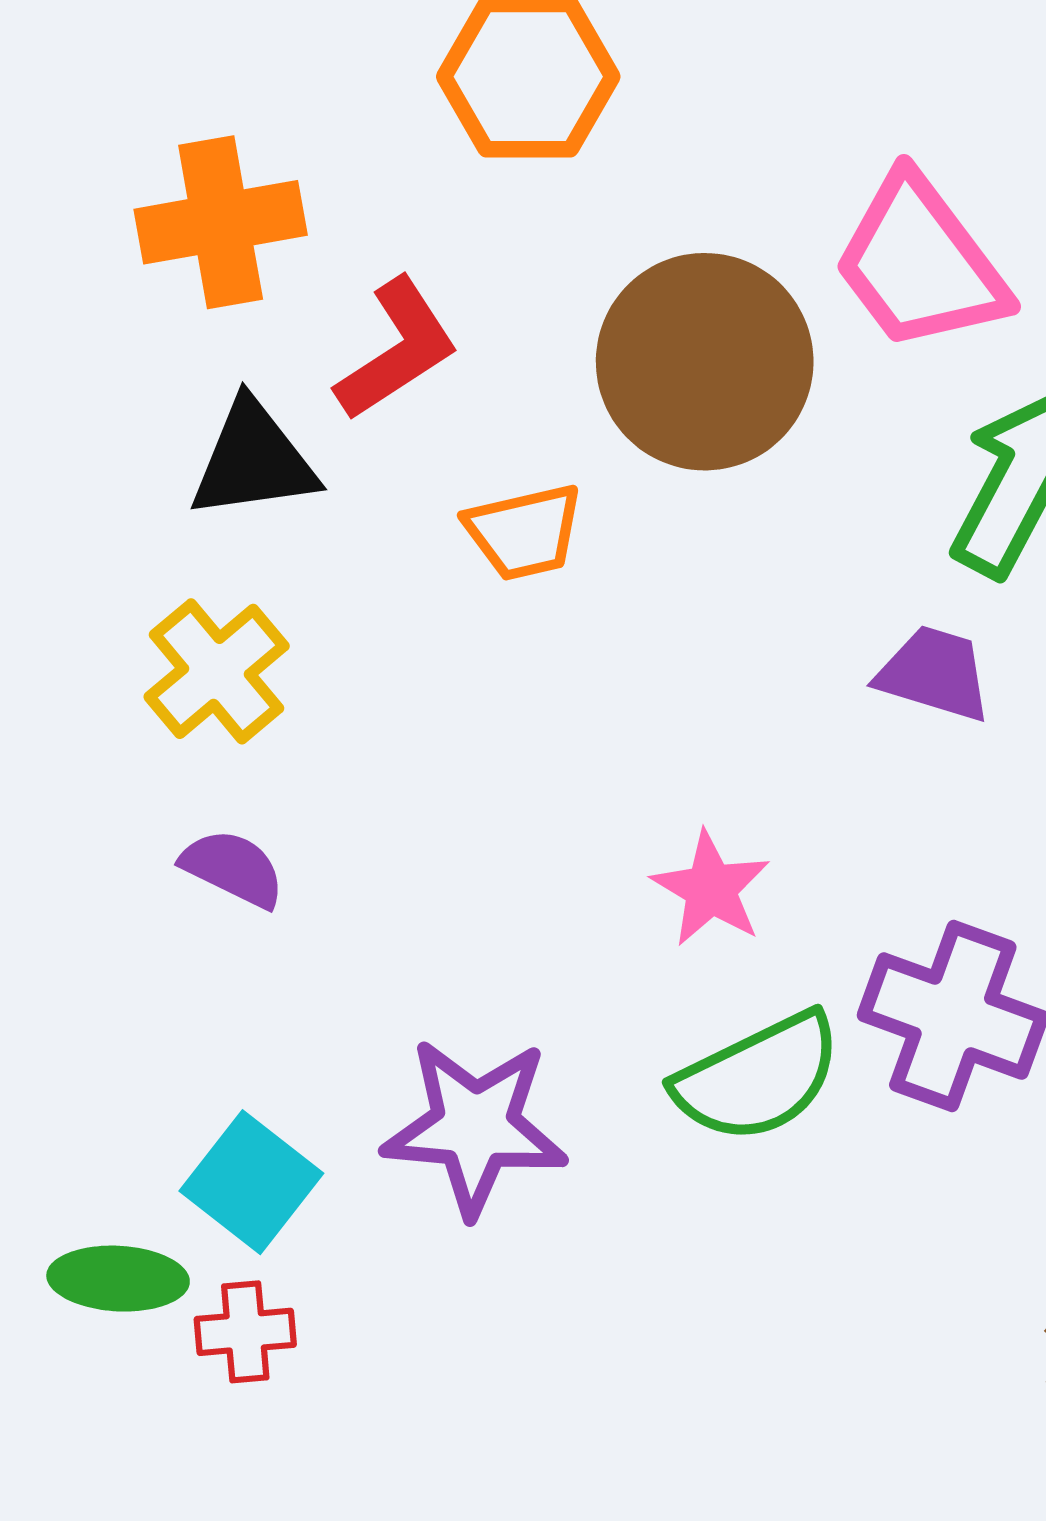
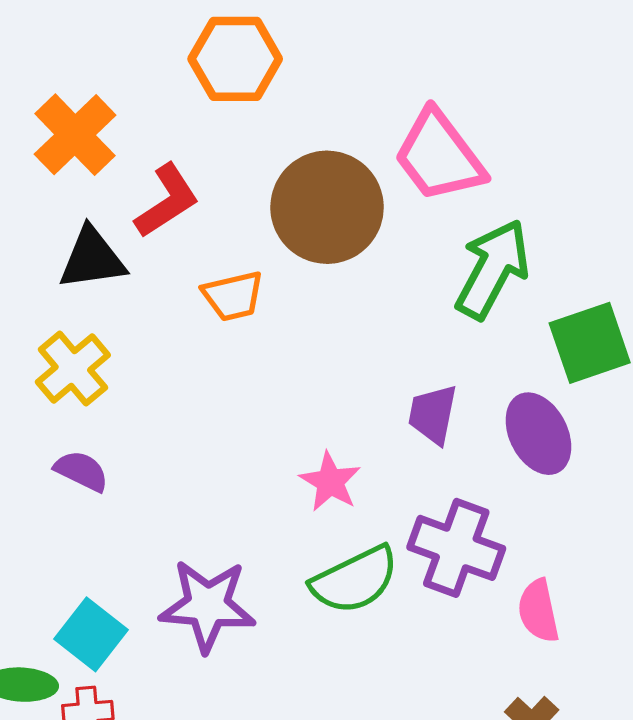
orange cross: (221, 222) -> (75, 135), turned -34
purple trapezoid: (934, 673) -> (433, 414), moved, turned -96

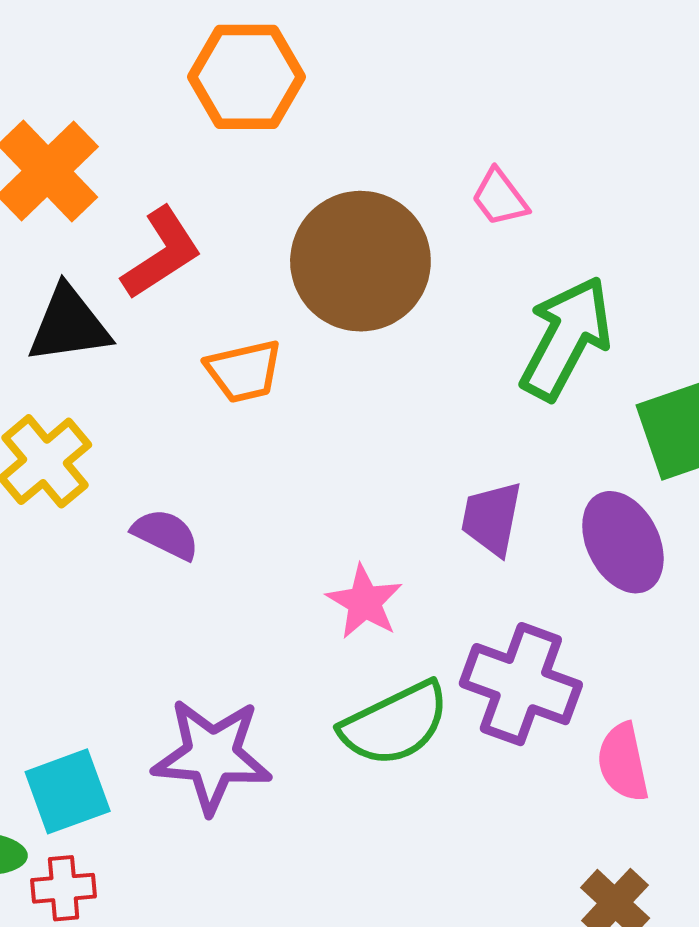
pink trapezoid: (439, 156) -> (500, 198), size x0.5
purple semicircle: (81, 471) -> (166, 534), moved
cyan square: (91, 634) -> (68, 791), turned 32

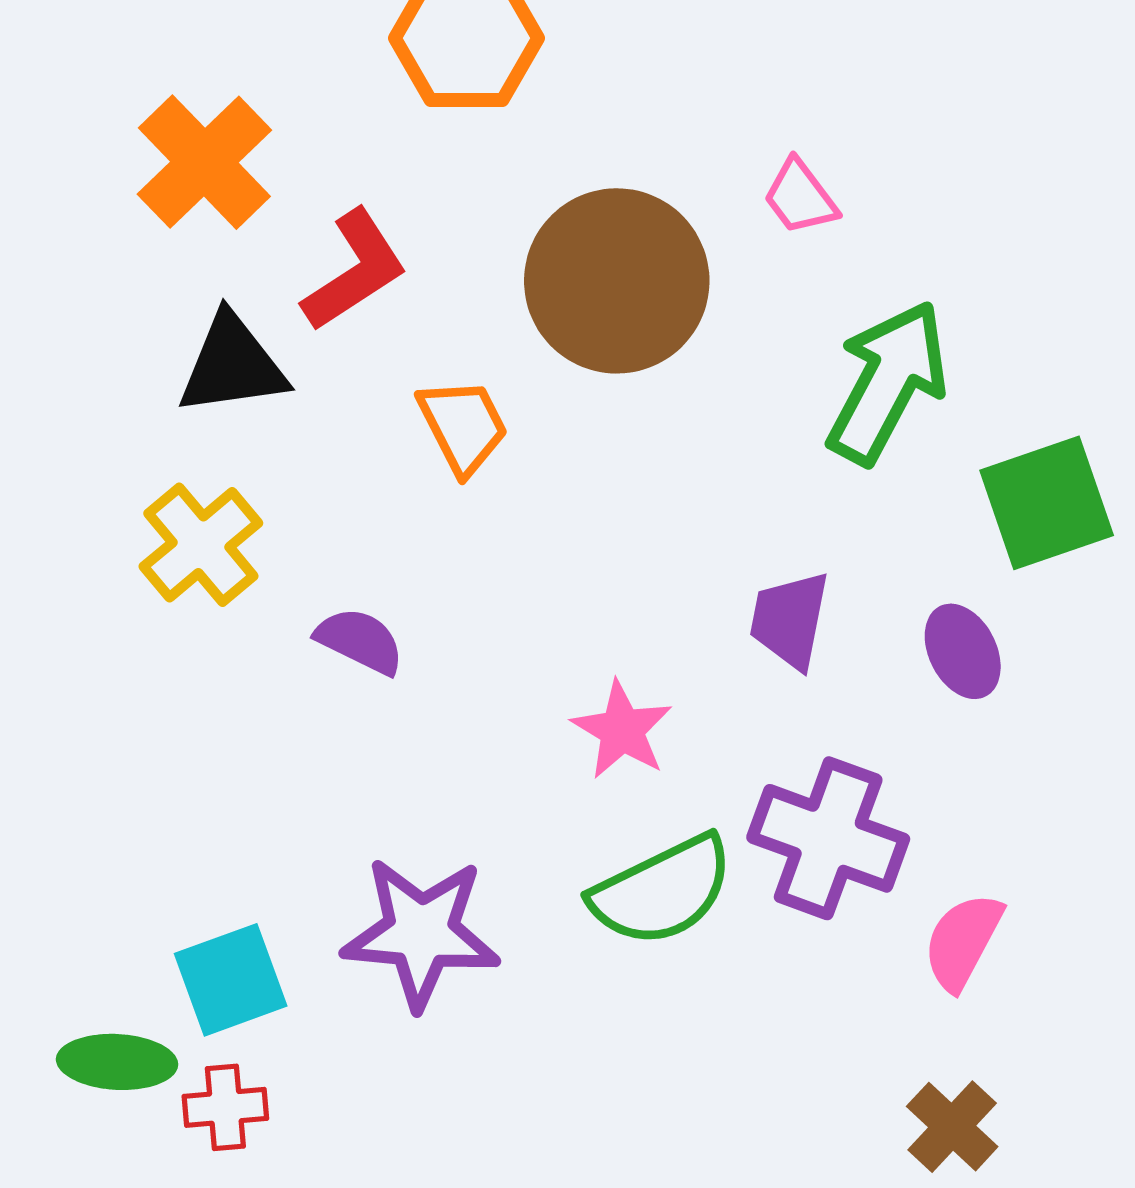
orange trapezoid: (244, 371) -> (463, 426), turned -104
purple ellipse: (623, 542) -> (963, 651), size x0.7
pink semicircle: (623, 762) -> (963, 941), turned 40

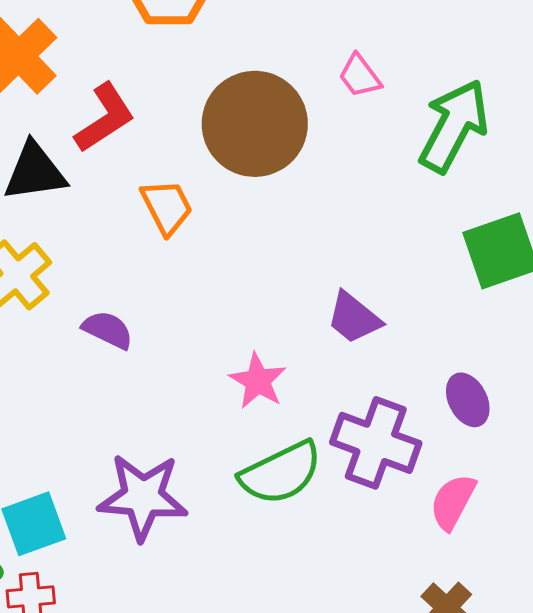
green arrow: (888, 382) -> (454, 126), moved
purple trapezoid: (790, 620) -> (354, 318), turned -62
purple ellipse: (963, 651) -> (468, 400), moved

